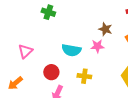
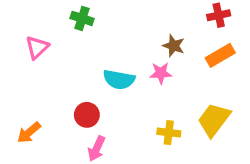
pink triangle: (25, 51) -> (37, 47), moved
yellow cross: (84, 76) -> (169, 133), moved

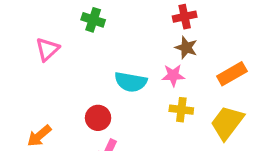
red cross: (219, 15) -> (185, 17), moved
orange rectangle: (220, 55) -> (232, 74), moved
yellow cross: (169, 133) -> (181, 110), moved

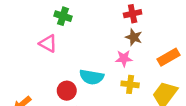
pink triangle: (47, 49) -> (48, 43), moved, turned -48
cyan semicircle: (131, 82) -> (92, 77), moved

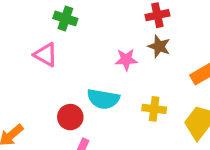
pink star: (124, 58) -> (126, 60), moved

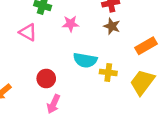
pink star: (126, 60) -> (71, 24), moved
cyan semicircle: (103, 99) -> (85, 60), moved

